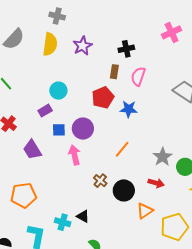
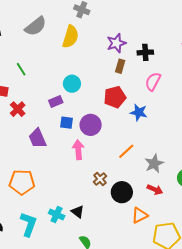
purple star: (83, 46) -> (116, 43), moved
brown rectangle: (114, 72) -> (120, 66), moved
gray star: (163, 157) -> (154, 164), moved

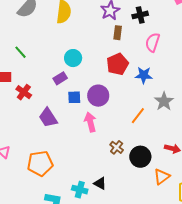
gray star: (154, 164) -> (164, 101), moved

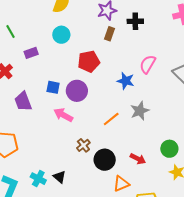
pink semicircle: (153, 42) -> (148, 64), moved
cyan circle: (73, 58) -> (61, 35), moved
red pentagon: (118, 64) -> (89, 61), moved
purple rectangle: (60, 78) -> (31, 53), moved
pink arrow: (90, 122) -> (63, 115), turned -60

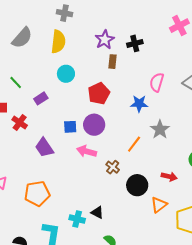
brown cross: (83, 145) -> (113, 167), moved

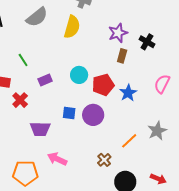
black cross: (135, 43) -> (147, 42), turned 35
cyan circle: (66, 74) -> (79, 75), moved
blue star: (139, 104) -> (128, 93), moved, turned 30
purple trapezoid: (44, 148) -> (40, 129), turned -65
pink arrow: (87, 151) -> (57, 159), moved

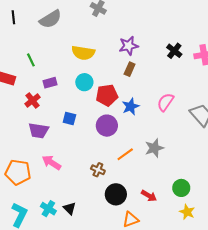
yellow semicircle: (72, 27) -> (83, 53), moved, turned 75
black cross: (147, 42) -> (174, 51), moved
red cross: (20, 100) -> (33, 100), moved
purple circle: (93, 115) -> (107, 126), moved
brown cross: (104, 160) -> (98, 170), turned -32

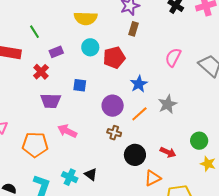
blue star: (131, 107) -> (139, 84), moved
purple circle: (107, 126) -> (113, 106), moved

